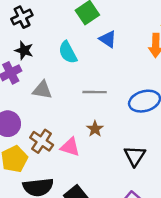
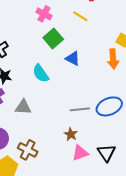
gray line: (95, 92) -> (80, 109), moved
pink triangle: (70, 147) -> (80, 153), moved, turned -30

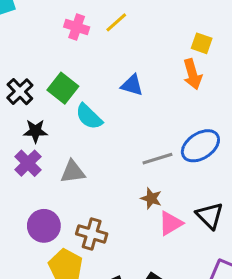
yellow line: (80, 16) -> (116, 22), moved, turned -63
green square: (53, 39) -> (63, 88), moved

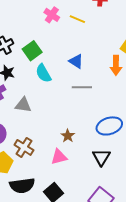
yellow line: (116, 22) -> (77, 19), turned 49
blue ellipse: (200, 146) -> (109, 126), moved
gray line: (157, 159) -> (82, 87), moved
pink triangle: (171, 223) -> (59, 157), moved

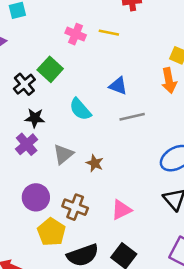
green square: (32, 51) -> (50, 69), moved
gray triangle: (23, 105) -> (63, 154), turned -36
brown star: (68, 136) -> (95, 163), moved

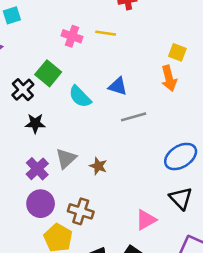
cyan semicircle: (80, 109) -> (80, 97), moved
purple cross: (27, 144) -> (37, 169), moved
pink triangle: (121, 210) -> (146, 220), moved

